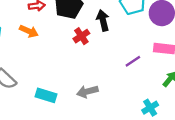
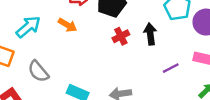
black arrow: (103, 20) -> (150, 34), moved

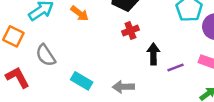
black arrow: (150, 34) -> (153, 54), moved

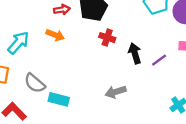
red cross: (130, 31) -> (107, 38), turned -35
cyan rectangle: (82, 81) -> (59, 99), moved

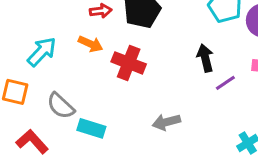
red cross: (107, 38) -> (129, 63), moved, size x1.5
black arrow: (135, 53) -> (205, 58), moved

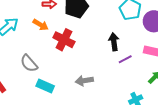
gray semicircle: (61, 106) -> (29, 63), moved
cyan rectangle: (91, 128) -> (45, 86), moved

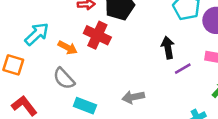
orange arrow: (41, 25) -> (68, 48), moved
red cross: (64, 40) -> (97, 35), moved

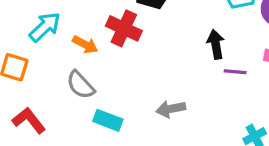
purple line: (183, 69) -> (235, 72), turned 35

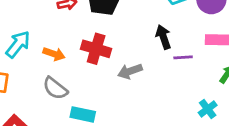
red cross: (124, 28) -> (96, 49), moved
gray arrow: (171, 109) -> (130, 71), moved

